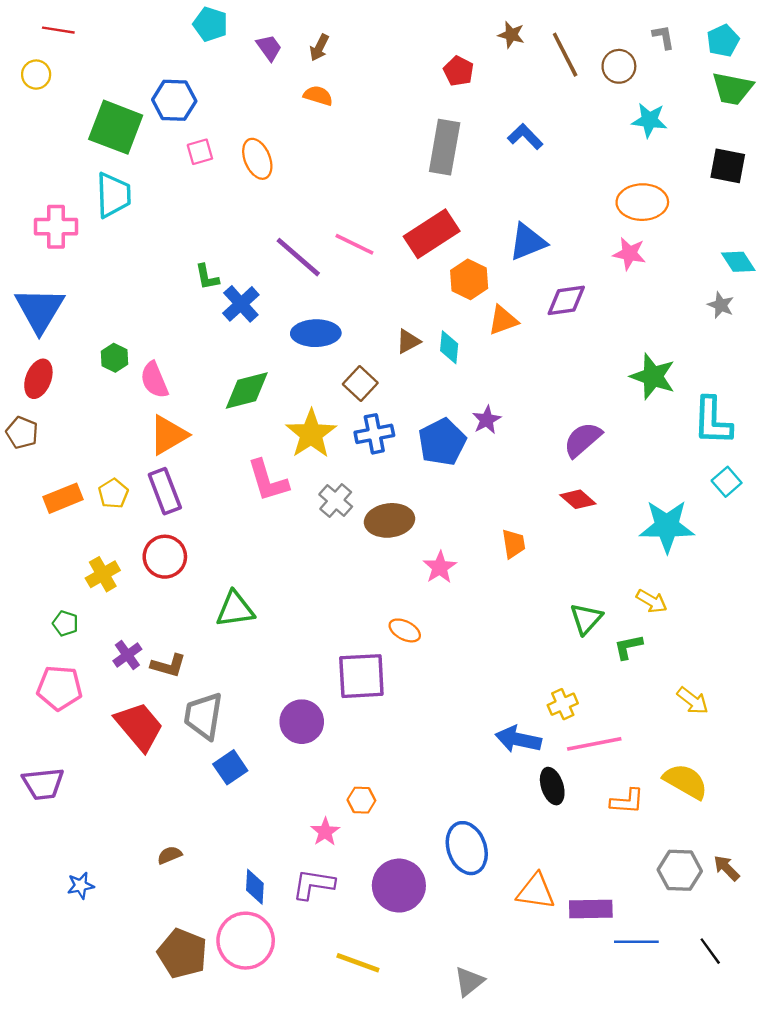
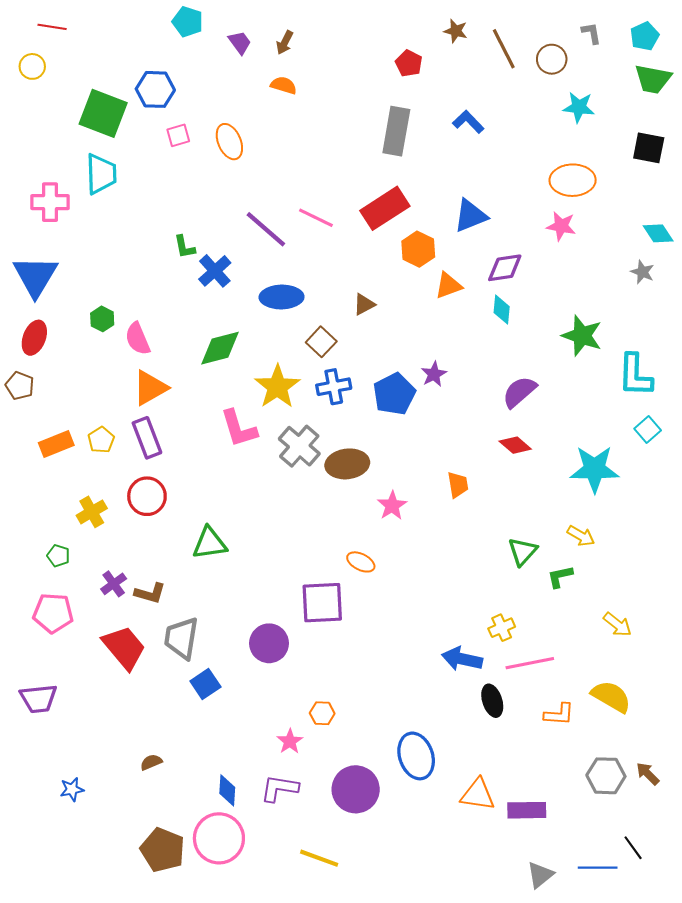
cyan diamond: (449, 347) -> (502, 310), moved
gray cross: (336, 501) -> (299, 446), size x1.4
blue line: (636, 942) -> (598, 868), moved
gray triangle: (469, 982) -> (540, 875), moved

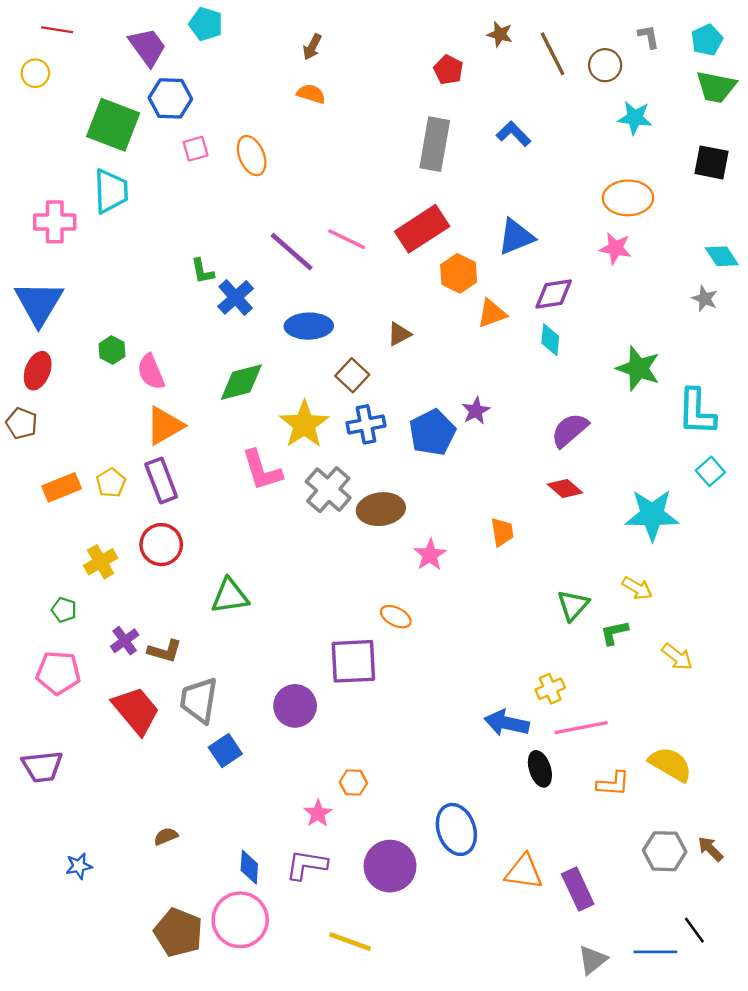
purple trapezoid: (240, 42) -> (147, 47), moved, size x1.5
yellow arrow: (617, 625) -> (677, 657), moved
purple rectangle: (527, 810) -> (578, 889), turned 66

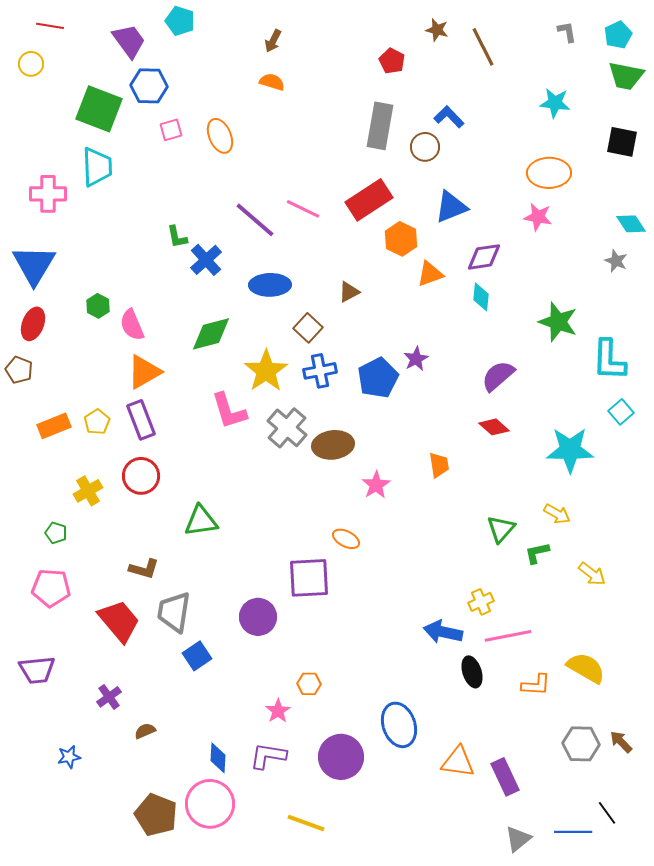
brown circle: (605, 65) -> (425, 147), moved
purple cross: (125, 641) -> (109, 697), moved

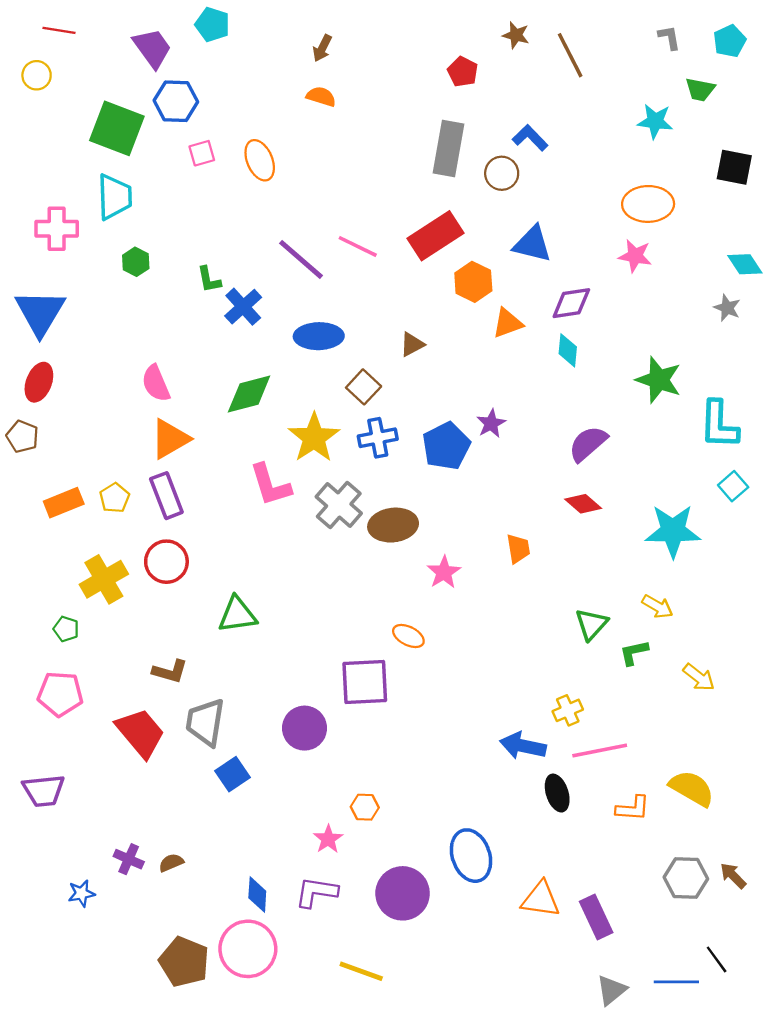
green trapezoid: (626, 76) -> (700, 89), moved, size x0.7
blue triangle: (451, 207) -> (532, 244), turned 36
green hexagon: (98, 306) -> (136, 262), moved
yellow cross: (88, 491) -> (104, 579), size x1.4
purple cross: (109, 697) -> (129, 859), moved, turned -30

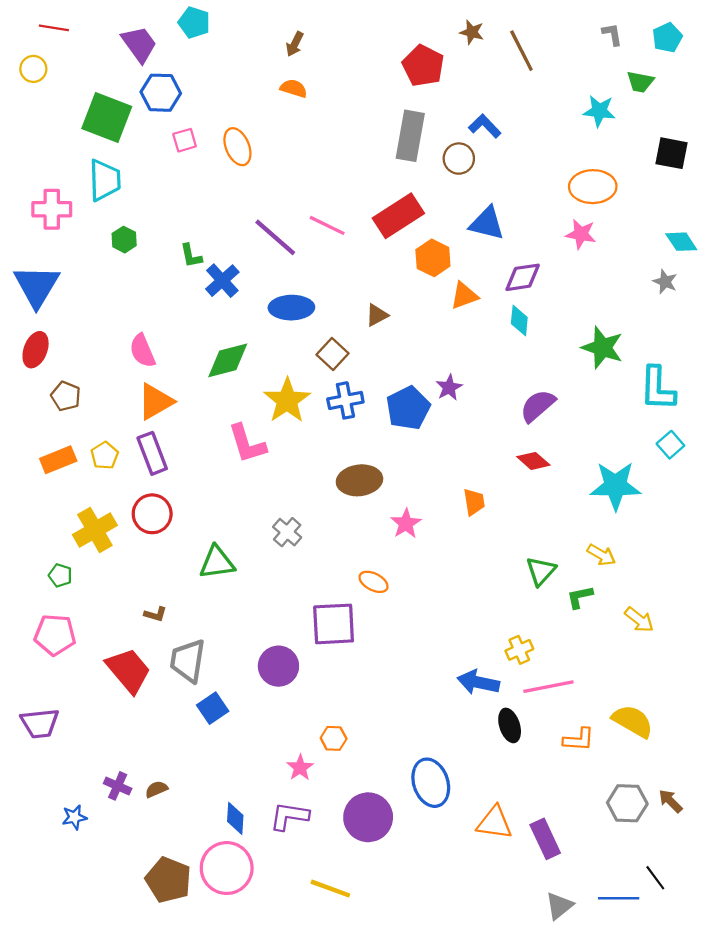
red pentagon: (463, 72) -> (423, 66), size x1.5
brown pentagon: (22, 436) -> (66, 396), moved
gray cross: (339, 505) -> (287, 532), moved, size x0.7
brown L-shape: (170, 671) -> (155, 614), size x0.7

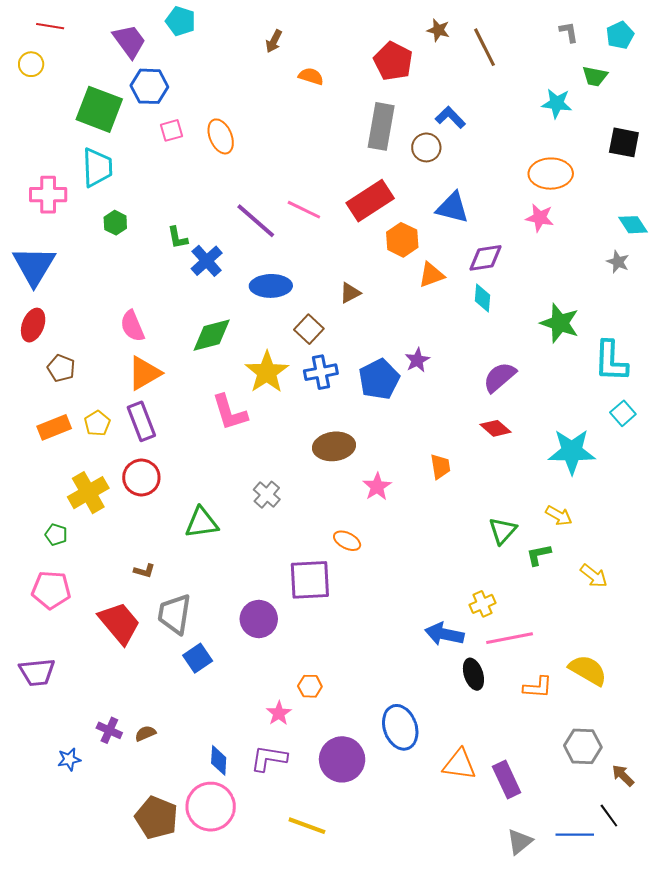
orange semicircle: (294, 88) -> (311, 76), moved
brown arrow: (670, 801) -> (623, 775), moved

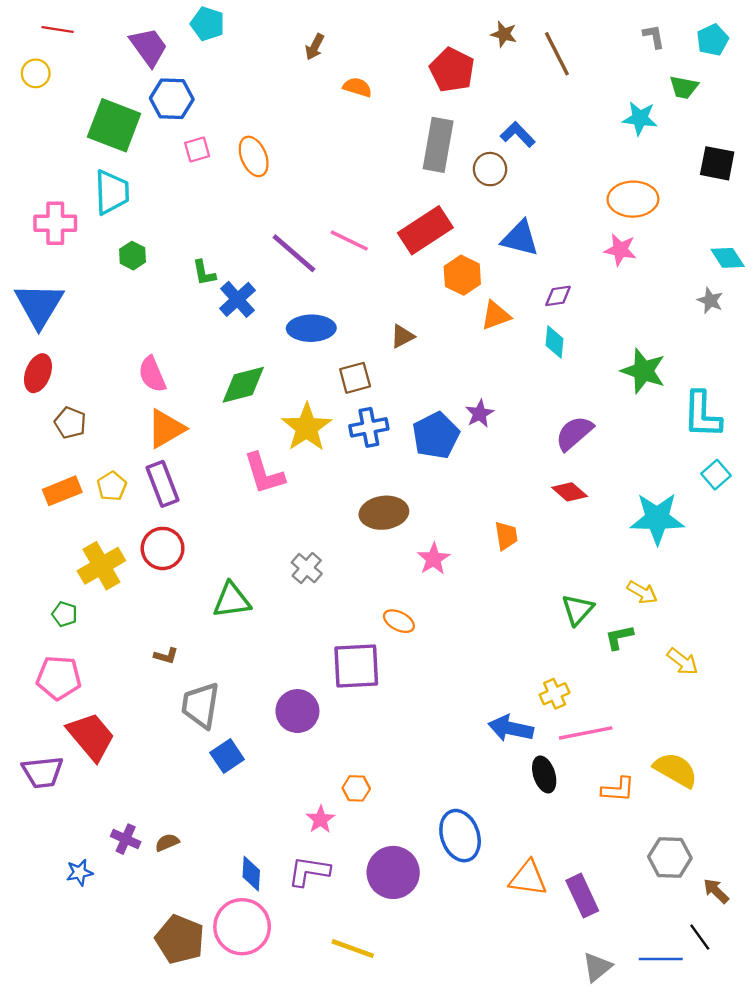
purple diamond: (486, 258) -> (558, 296), size x0.7
brown square: (309, 329) -> (355, 378), turned 32
red trapezoid: (119, 623) -> (91, 736), moved

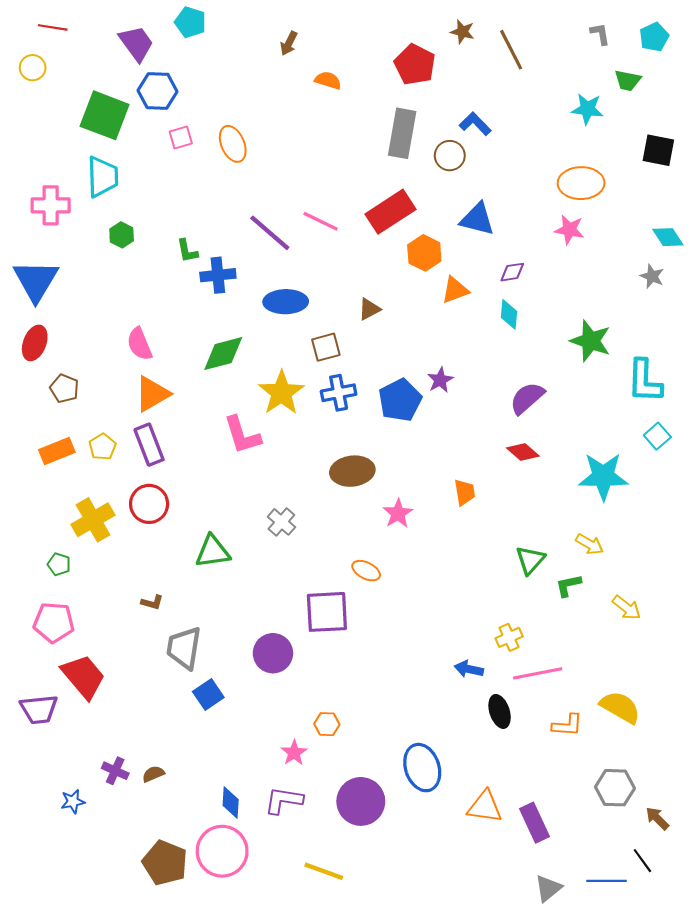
blue cross: (237, 299) -> (218, 275), turned 36
blue arrow: (511, 728) -> (469, 669), size x0.7

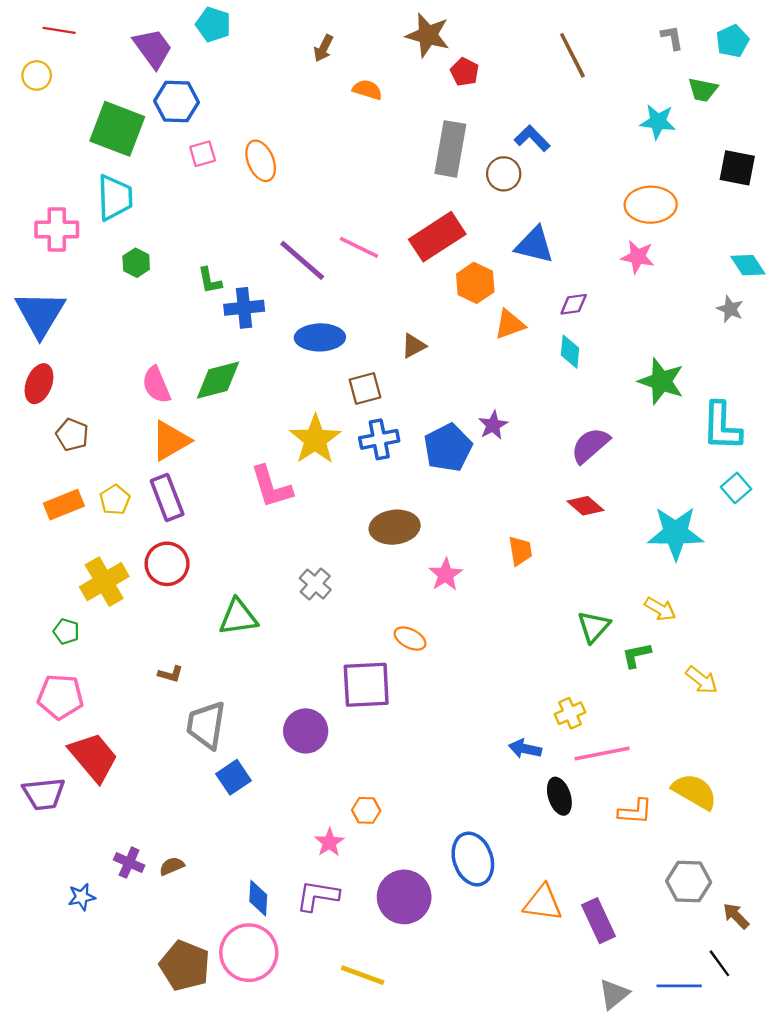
brown star: (462, 32) -> (428, 35), moved, size x1.6
red pentagon: (415, 65) -> (465, 72), size x0.6
green diamond: (223, 354) -> (218, 380), moved

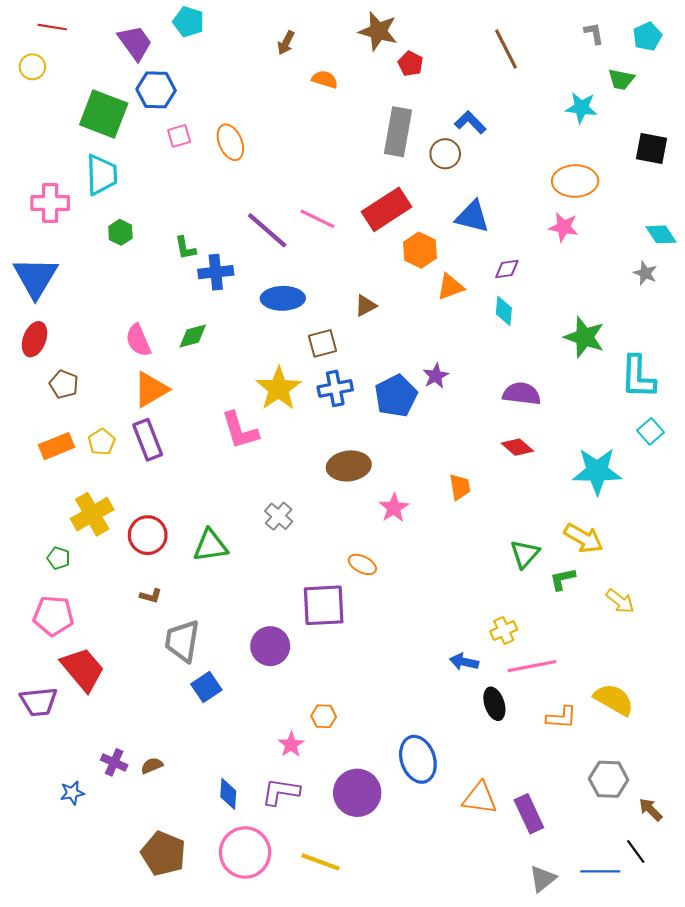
green diamond: (218, 380) -> (193, 336), size x0.7
purple semicircle: (590, 445) -> (522, 394), turned 48
red circle: (167, 564) -> (148, 535), moved
yellow arrow: (660, 609) -> (583, 538), size x1.4
pink circle: (249, 953) -> (245, 853), moved

